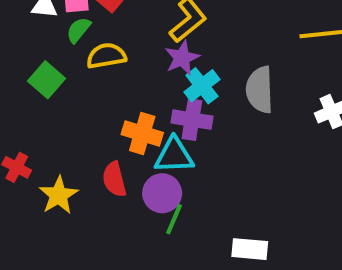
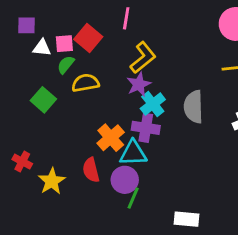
orange cross: (142, 134) -> (111, 138), turned 32

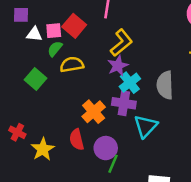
cyan triangle: (133, 153) -> (146, 126), moved, turned -45

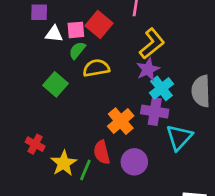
green line: (113, 164) -> (85, 170), moved

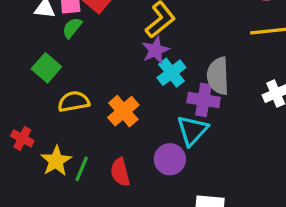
yellow semicircle: (96, 68) -> (74, 102), moved
purple cross: (155, 112) -> (204, 100), moved
red semicircle: (102, 152) -> (120, 172), moved
purple circle: (134, 162) -> (170, 159), moved

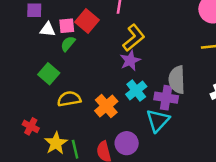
cyan cross: (171, 73) -> (136, 90), moved
purple circle: (170, 159) -> (127, 143), moved
green line: (82, 169) -> (75, 149), turned -36

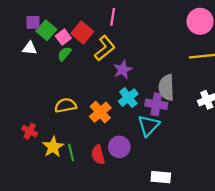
pink square: (67, 26) -> (63, 37), turned -32
white triangle: (48, 29) -> (30, 48), moved
yellow L-shape: (134, 38) -> (105, 48), moved
green square: (49, 74) -> (46, 30), moved

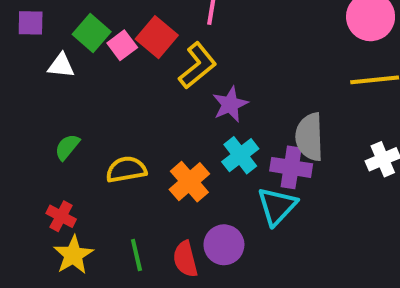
purple square: (33, 22) -> (31, 23), moved
green semicircle: (64, 54) -> (67, 147), moved
yellow star: (53, 147) -> (73, 255), moved

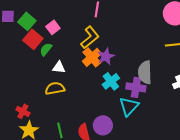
green square: (92, 33) -> (27, 21), moved
red square: (157, 37) -> (33, 39), moved
white triangle: (61, 66) -> (59, 67), moved
green semicircle: (67, 147) -> (46, 49), moved
orange cross: (189, 182) -> (92, 57), moved

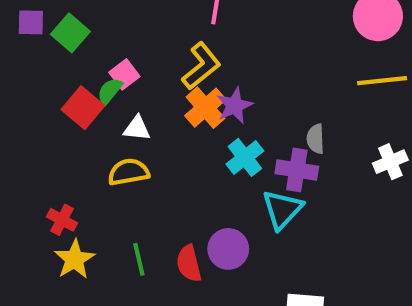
pink square: (53, 27) -> (124, 74), moved
red square: (33, 39) -> (83, 108), moved
gray semicircle: (145, 72) -> (316, 139), size x0.6

